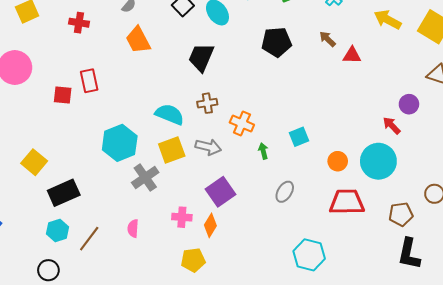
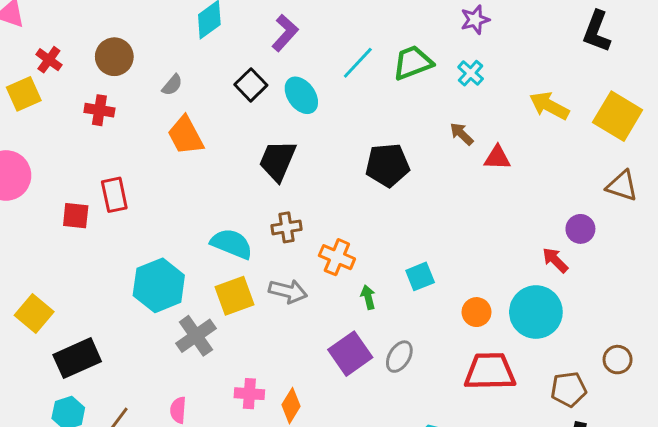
black pentagon: (277, 42) -> (387, 165), moved
purple square: (221, 192) -> (350, 354), moved

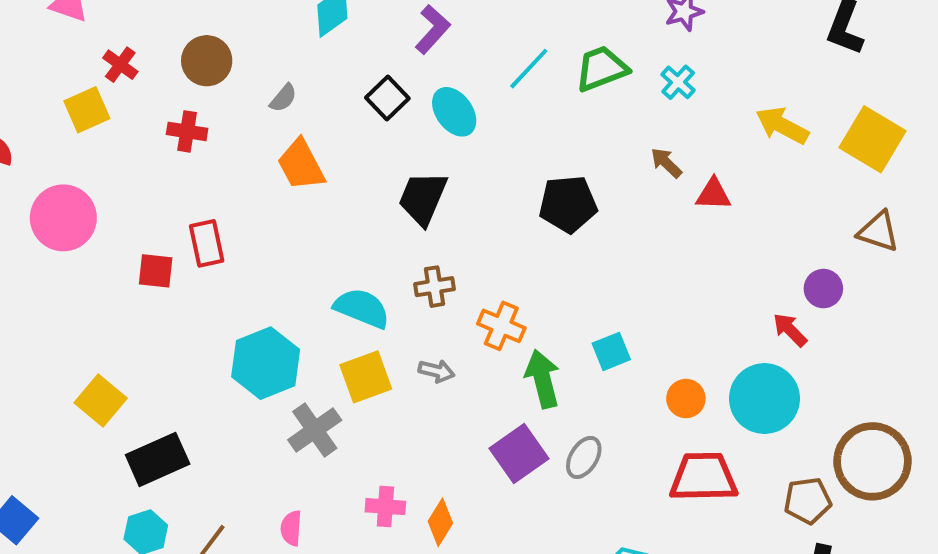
gray arrow: (288, 291) -> (436, 371), size x0.7
green arrow: (368, 297) -> (543, 379), size x1.8
brown circle: (618, 360) -> (872, 461), size x2.0

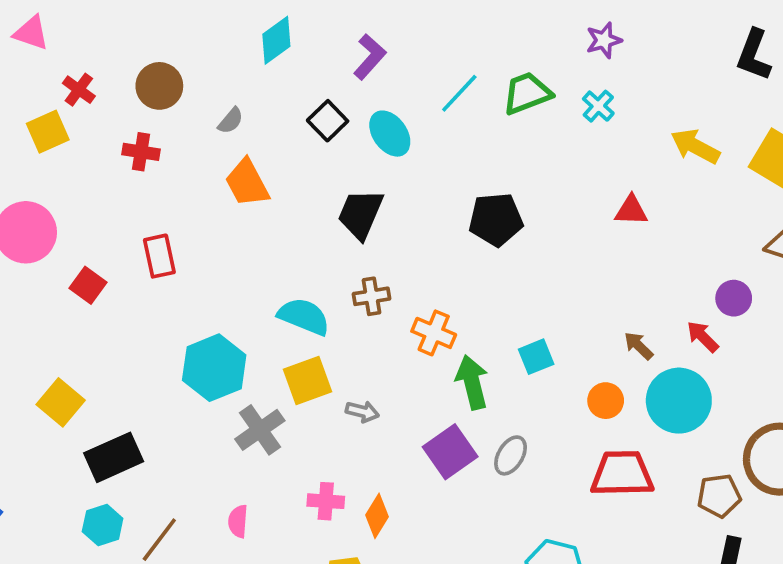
brown arrow: (666, 163) -> (639, 346), moved
red square: (156, 271) -> (88, 285), moved, turned 30
gray arrow: (436, 371) -> (362, 412), moved

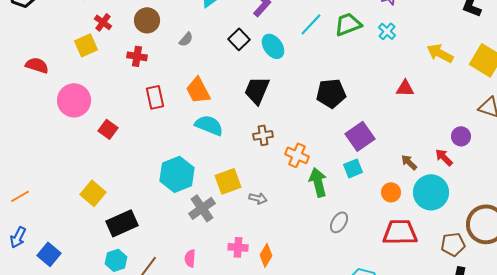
orange trapezoid: (247, 183) -> (198, 90), moved
red rectangle: (159, 256) -> (155, 97), moved
cyan semicircle: (304, 316) -> (209, 125), moved
purple square: (450, 452) -> (360, 136), moved

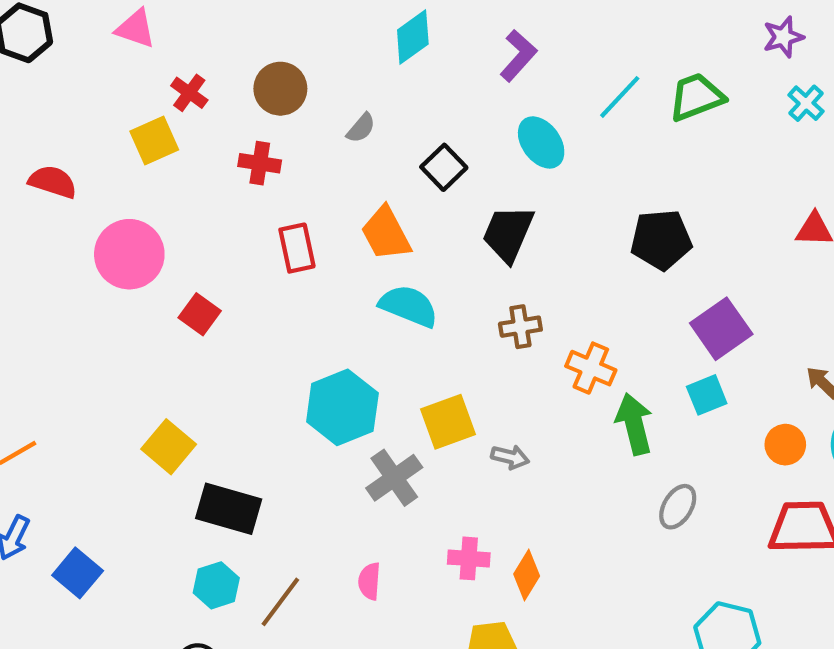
cyan cross: (387, 31) -> (806, 103), moved
black square: (239, 39) -> (444, 167), moved
black rectangle: (122, 223) -> (229, 509), turned 40

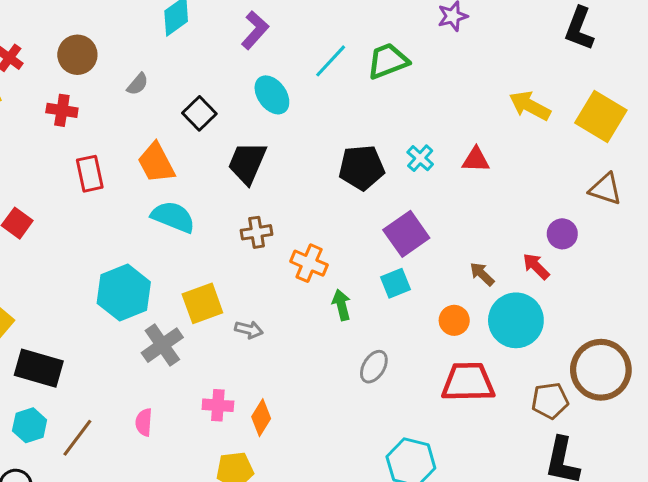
cyan cross: (806, 103) -> (420, 158), moved
green arrow: (634, 424) -> (341, 305), size x0.7

